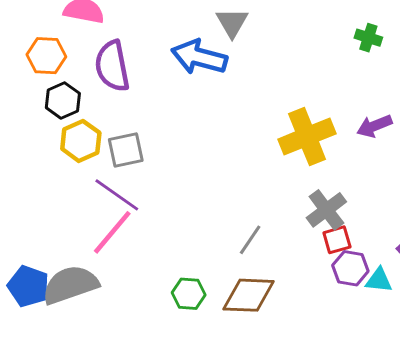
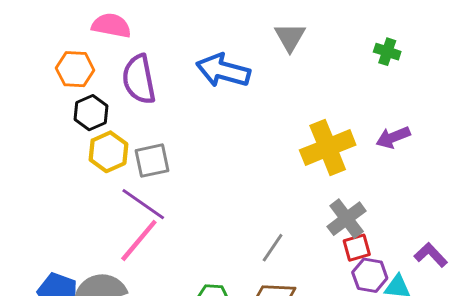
gray triangle: (232, 23) -> (290, 37), moved

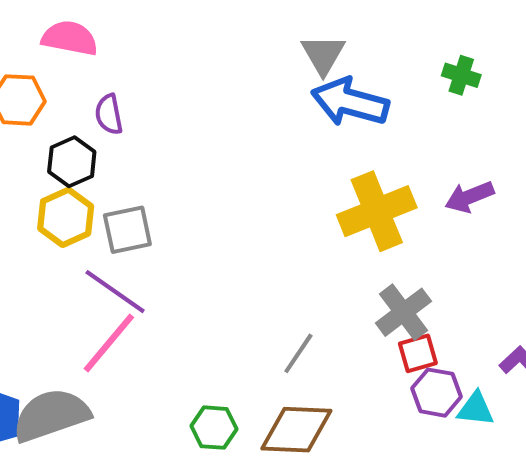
blue arrow: (223, 71) -> (350, 102), moved
purple semicircle: (139, 79) -> (109, 114), size x0.6
black hexagon: (91, 113) -> (72, 162), moved

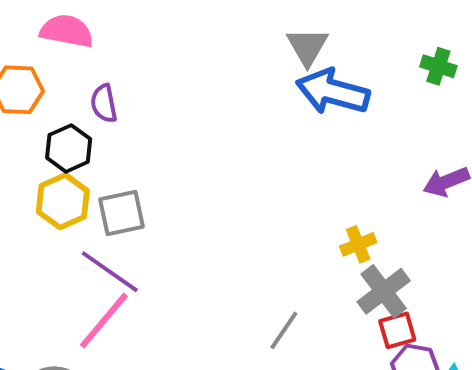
yellow cross: (377, 211) -> (358, 244), moved, size x0.5

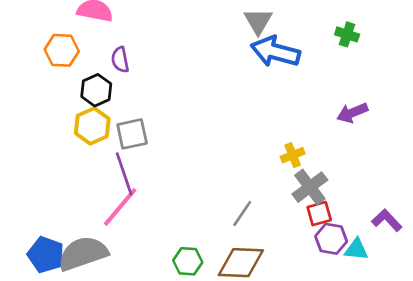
purple line: (110, 272) -> (124, 174), turned 36

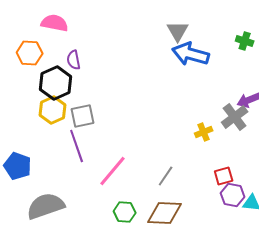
black hexagon: (96, 90) -> (56, 83), size x1.4
gray cross: (310, 187) -> (235, 117), moved
pink line: (120, 207) -> (113, 171), moved
blue pentagon: (46, 255) -> (18, 166), moved

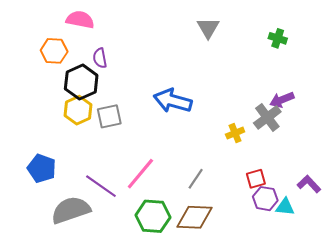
blue arrow: (191, 54) -> (173, 101), moved
purple line: (77, 146) -> (101, 186), moved, turned -36
green hexagon: (125, 212) -> (153, 216), size x1.5

